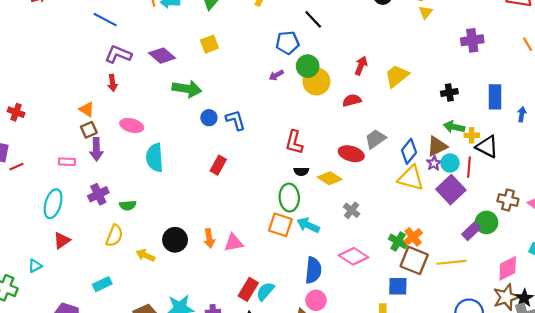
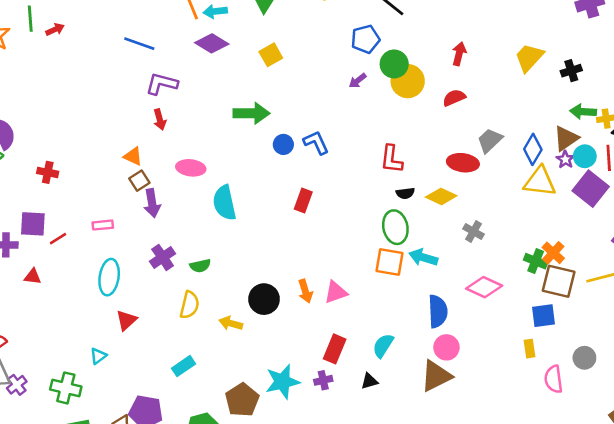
purple diamond: (162, 56) -> (212, 43), moved
yellow trapezoid: (397, 76) -> (529, 58), moved
pink rectangle: (67, 162) -> (103, 225), moved
red rectangle: (248, 289) -> (335, 349), moved

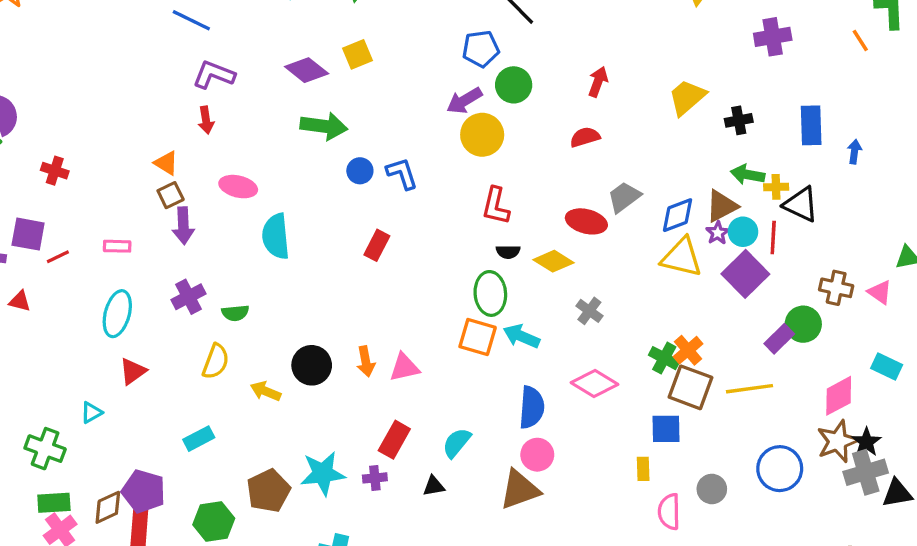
purple diamond: (212, 43) -> (307, 70), moved
purple arrow: (358, 81) -> (464, 101), size x1.5
yellow circle: (408, 81) -> (482, 135), moved
blue diamond: (533, 149) -> (678, 215), turned 32

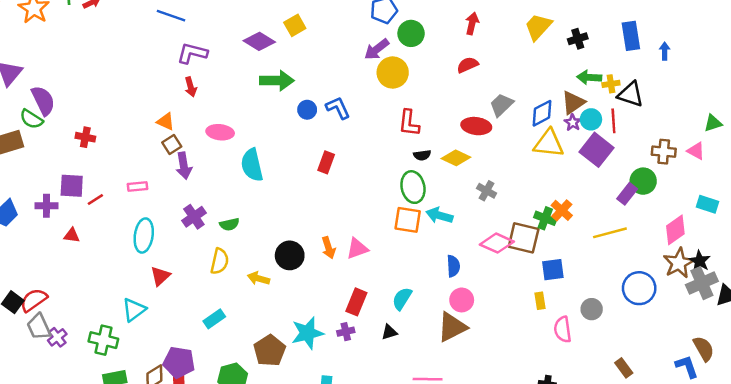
brown square: (691, 387) -> (524, 238), moved
blue semicircle: (532, 407) -> (453, 266), size x0.7
cyan triangle: (91, 413) -> (134, 310), size x1.5

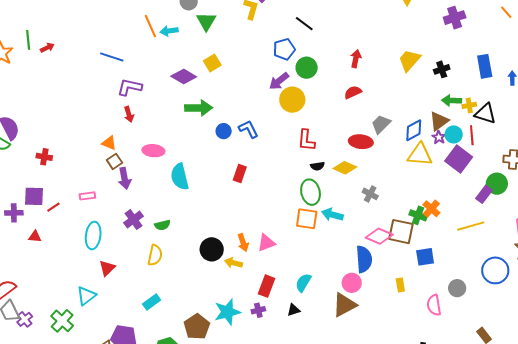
blue semicircle: (453, 266) -> (364, 259), moved, size x1.5
yellow arrow: (259, 278) -> (233, 263), moved
yellow rectangle: (540, 301) -> (400, 285), moved
green cross: (103, 340) -> (62, 321), turned 30

